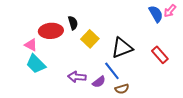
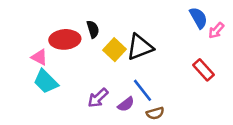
pink arrow: (170, 11) -> (216, 31), moved
black triangle: (122, 48) -> (140, 47), moved
purple arrow: (77, 77) -> (98, 98), turned -48

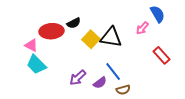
black semicircle: (93, 29) -> (74, 23), turned 80
pink arrow: (216, 31) -> (142, 28), moved
black triangle: (140, 47) -> (111, 37), turned 30

